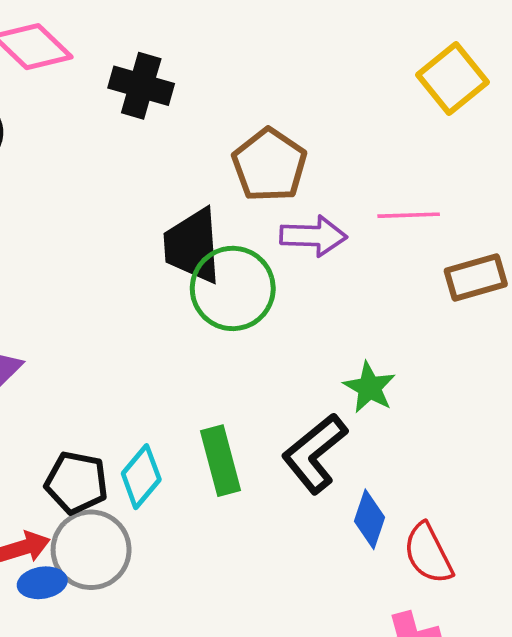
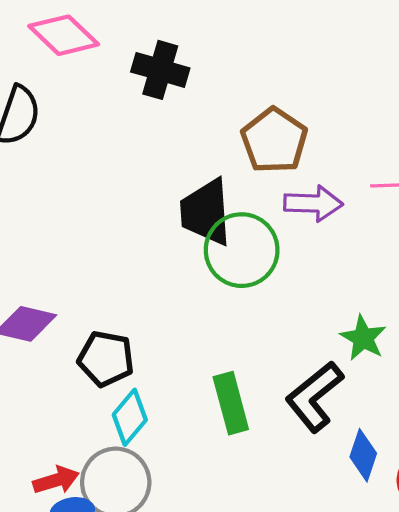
cyan diamond: (141, 477) -> (130, 417), moved
black pentagon: (76, 483) -> (106, 359), moved

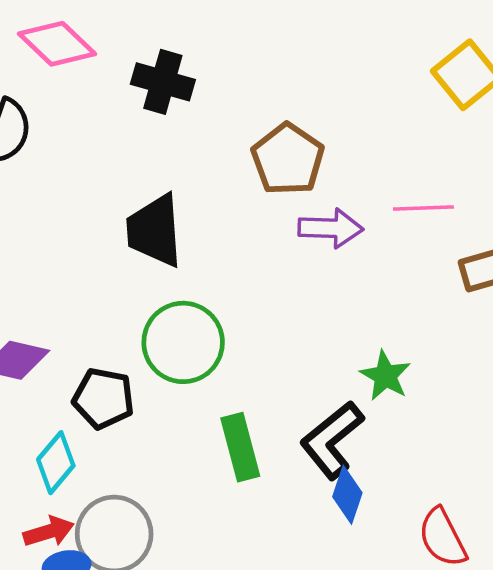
black trapezoid: (206, 212) -> (155, 231), moved
green circle: (242, 250) -> (183, 342), moved
cyan diamond: (130, 417) -> (56, 463), moved
blue diamond: (363, 455) -> (347, 495), moved

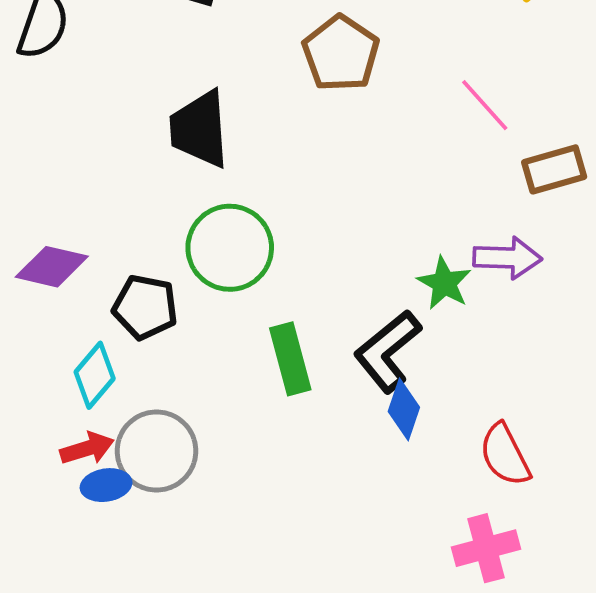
pink line: (423, 208) -> (485, 105), turned 50
purple arrow: (331, 228) -> (507, 258), moved

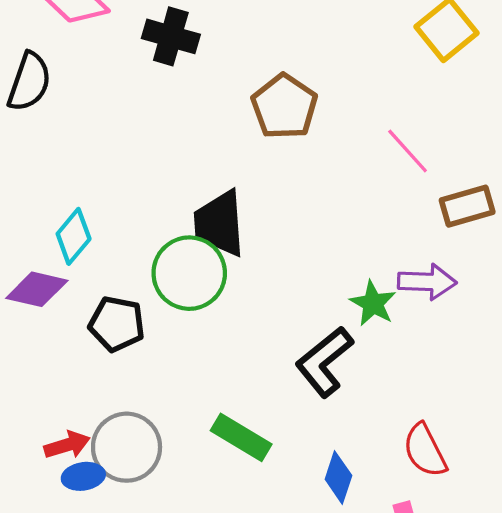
black trapezoid: (199, 129) -> (219, 223), moved
green rectangle: (290, 359) -> (241, 437), moved, turned -44
cyan diamond: (95, 375) -> (74, 236), moved
blue diamond: (404, 409) -> (338, 477), moved

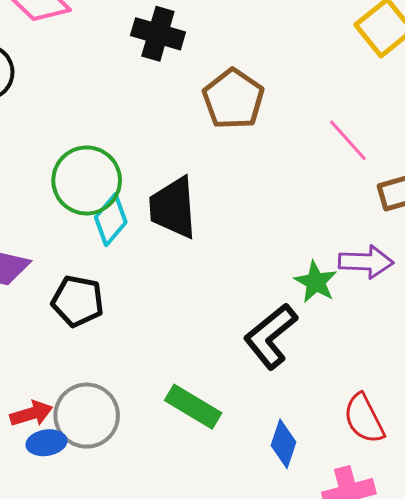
black cross: (171, 36) -> (158, 34), moved
cyan diamond: (74, 236) -> (111, 220), moved
green circle: (189, 273) -> (87, 180), moved

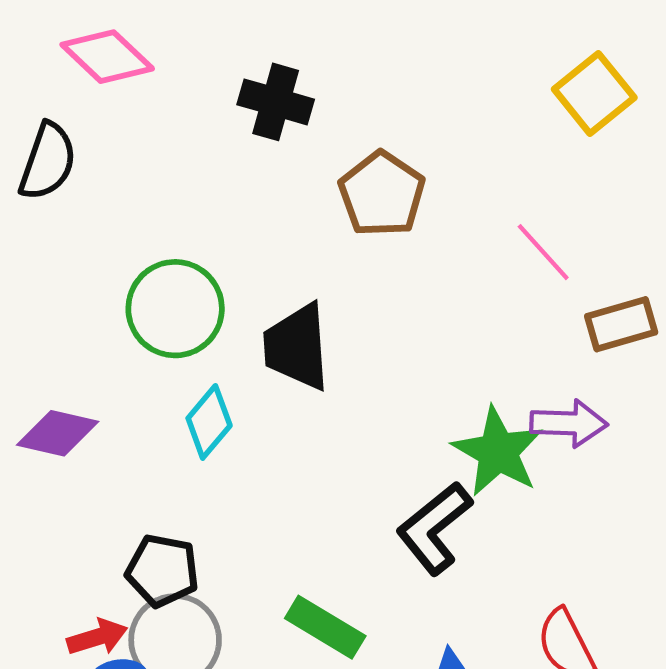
cyan diamond: (111, 220) -> (209, 422), moved
green star: (316, 282) -> (498, 452), size x1.5
black pentagon: (78, 301) -> (162, 571), moved

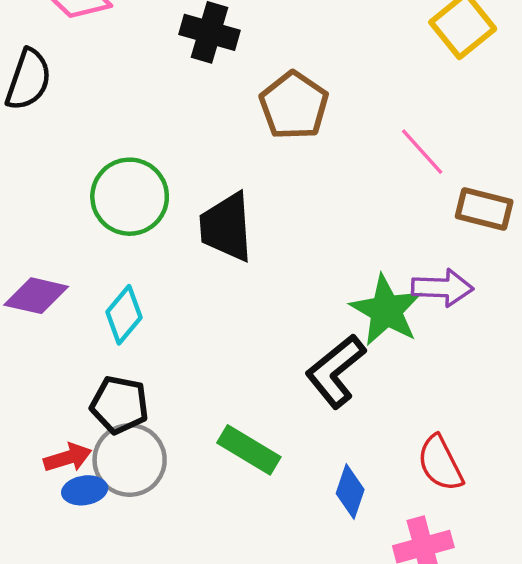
brown rectangle: (621, 324) -> (484, 209), turned 30
cyan diamond: (209, 422) -> (124, 315), moved

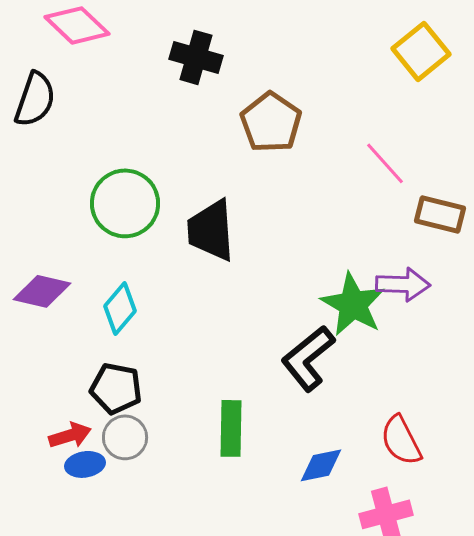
green rectangle: (249, 450) -> (231, 428), turned 60
gray circle: (130, 460) -> (125, 437), size x0.7
blue diamond: (350, 491) -> (321, 465), turned 60

